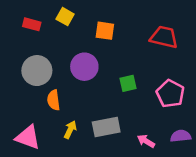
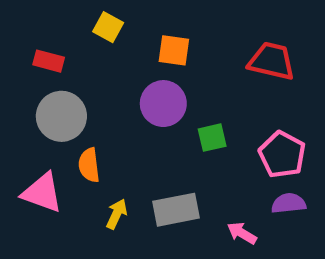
red rectangle: (32, 24) -> (49, 61), moved
purple circle: (84, 67) -> (163, 104), moved
purple semicircle: (181, 136) -> (289, 203), moved
pink triangle: (28, 137) -> (42, 193), moved

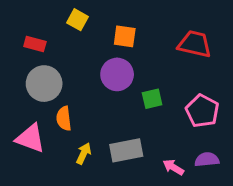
purple semicircle: (289, 203) -> (207, 160), moved

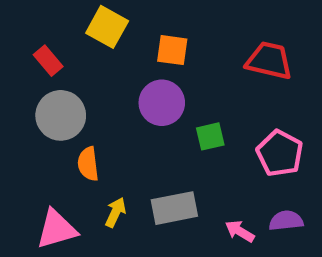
yellow square: (78, 20) -> (107, 27), size x1.4
red rectangle: (35, 44) -> (48, 61), turned 35
pink triangle: (30, 138) -> (56, 229), moved, turned -36

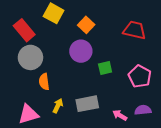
orange square: (172, 50) -> (86, 25), turned 35
red rectangle: (48, 61) -> (24, 30), size x1.5

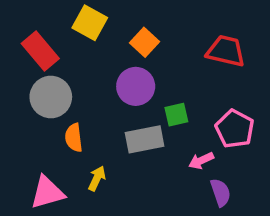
gray rectangle: (87, 104) -> (145, 139), moved
purple semicircle: (143, 110) -> (221, 192), moved, turned 77
pink arrow: (120, 115) -> (201, 161), moved, turned -56

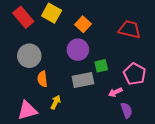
red rectangle: (40, 51) -> (23, 17), moved

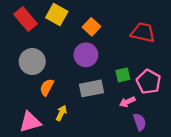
green square: (101, 66) -> (123, 75), moved
orange semicircle: (42, 79) -> (47, 87), turned 35

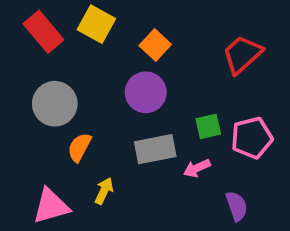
red trapezoid: (143, 32) -> (242, 54), turned -55
pink pentagon: (149, 82) -> (252, 138), turned 30
pink arrow: (127, 102) -> (197, 168), moved

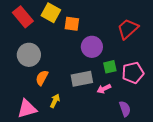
orange square: (155, 45) -> (72, 24), moved, turned -35
purple circle: (146, 92) -> (92, 47), moved

